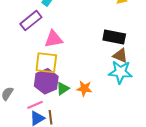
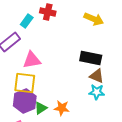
cyan star: (120, 72) -> (97, 92), size x0.7

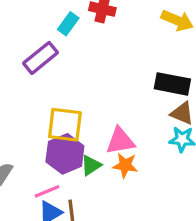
pink triangle: (32, 60) -> (120, 141), moved

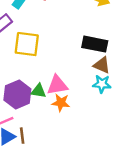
yellow square: (65, 125) -> (27, 44), moved
green triangle: (91, 165) -> (39, 91), moved, turned 42

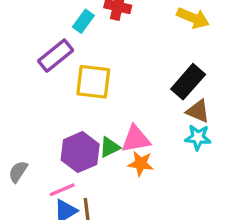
black rectangle: (95, 44) -> (188, 82), turned -60
green triangle: (39, 91) -> (110, 147), turned -35

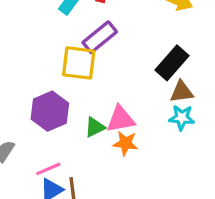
purple rectangle: (56, 56) -> (100, 37), moved
brown triangle: (198, 111) -> (182, 92), turned -30
purple hexagon: (80, 152) -> (50, 111), moved

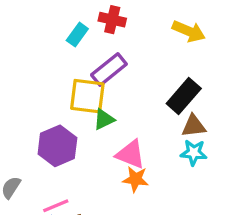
pink triangle: (121, 119) -> (131, 154), turned 32
green triangle: (95, 127) -> (104, 119), moved

